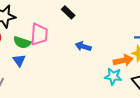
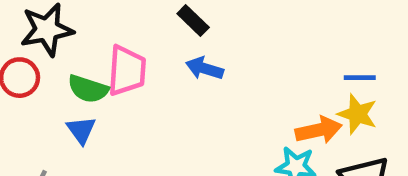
blue arrow: (83, 46) -> (204, 68), moved

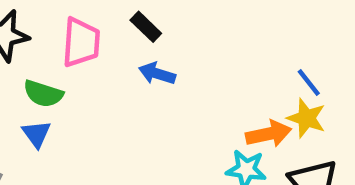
pink trapezoid: (127, 71) -> (81, 42), moved
blue line: (360, 78) -> (309, 83), turned 52

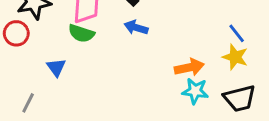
green semicircle: (43, 94) -> (81, 33), moved
orange arrow: (268, 134) -> (189, 67), moved

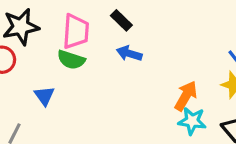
orange arrow: (189, 67) -> (186, 96), turned -48

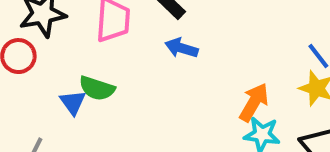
green semicircle: (71, 60) -> (97, 88), moved

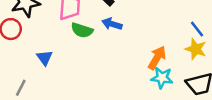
green semicircle: (97, 88) -> (82, 30), moved

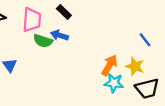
blue arrow: (112, 24) -> (60, 35), moved
yellow star: (196, 49) -> (135, 66), moved

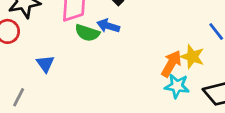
yellow star: (135, 66) -> (192, 57), moved

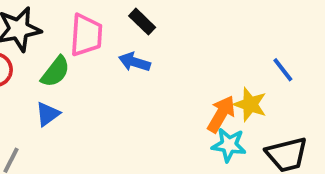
green semicircle: (87, 33) -> (55, 72), moved, turned -70
blue triangle: (45, 64) -> (48, 114), turned 30

